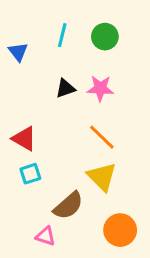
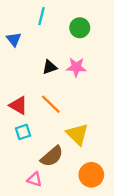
cyan line: (62, 35) -> (42, 16), moved
orange line: (102, 137) -> (51, 104), moved

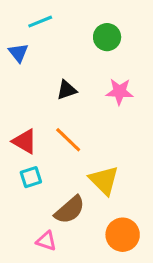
cyan line: (42, 16) -> (40, 22), moved, turned 54
pink star: (76, 67) -> (119, 92), moved

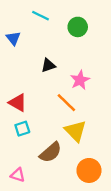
cyan line: (40, 22) -> (40, 16), moved, turned 48
pink star: (119, 92) -> (80, 80), moved, turned -30
orange line: (68, 140) -> (66, 103), moved
pink triangle: (46, 241) -> (18, 175), moved

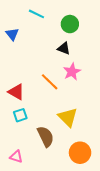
black triangle: (48, 65) -> (64, 48), moved, turned 40
orange line: (66, 103) -> (50, 82), moved
brown semicircle: (51, 152) -> (46, 136), turned -75

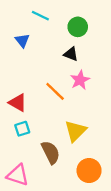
blue triangle: (12, 34) -> (22, 40), moved
yellow triangle: (68, 117) -> (75, 131), turned 30
pink triangle: (16, 157) -> (18, 175), size x1.5

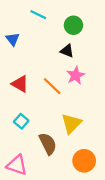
blue triangle: (22, 40) -> (13, 39), moved
red triangle: (18, 103) -> (20, 84), moved
cyan square: (22, 129) -> (21, 121), turned -32

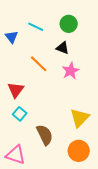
cyan line: (38, 15) -> (36, 27), moved
red triangle: (20, 84) -> (16, 90), moved, turned 36
orange line: (52, 86) -> (39, 64), moved
yellow triangle: (71, 123) -> (80, 118), moved

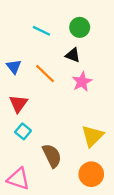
blue triangle: (12, 37) -> (14, 67), moved

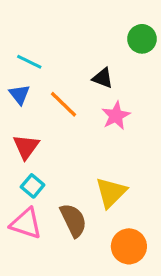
green circle: (80, 27) -> (142, 39), moved
cyan line: (42, 31) -> (29, 62), moved
yellow triangle: (92, 136) -> (111, 192), moved
pink triangle: (18, 179) -> (26, 224), moved

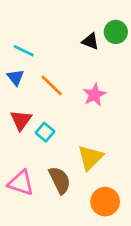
black triangle: (103, 78) -> (90, 41), moved
cyan square: (33, 186) -> (45, 132), moved

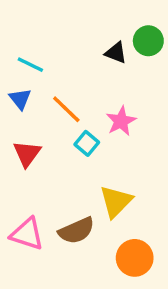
cyan square: (45, 132) -> (87, 143), moved
brown semicircle: (60, 180) -> (77, 231), turned 92

